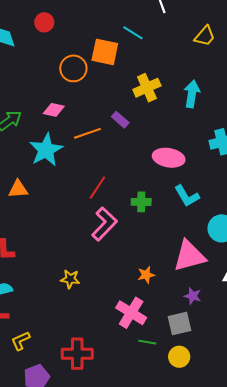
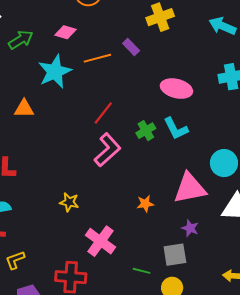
cyan arrow: (192, 94) -> (222, 26), moved, turned -80
cyan L-shape: (187, 196) -> (176, 129), moved
green cross: (141, 202) -> (146, 131), turned -36
pink cross: (131, 313) -> (100, 241), moved

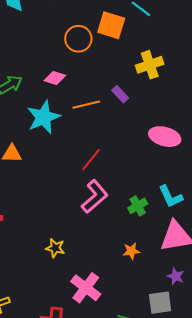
cyan L-shape: (176, 129) -> (171, 196), moved
green cross: (146, 131) -> (138, 206), moved

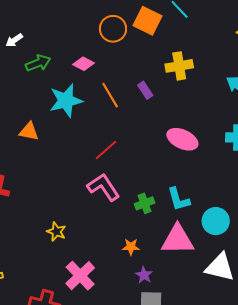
orange line: (86, 105) -> (110, 95), turned 64
pink L-shape: (95, 197) -> (103, 187), turned -92
purple star: (176, 276) -> (144, 275), moved

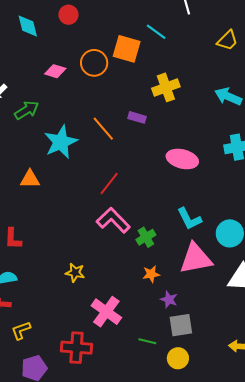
pink diamond: (83, 64) -> (55, 71), moved
purple rectangle: (145, 90) -> (137, 117), turned -30
green cross: (145, 203) -> (146, 237), moved

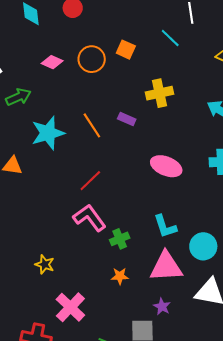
cyan line: (156, 32) -> (170, 38), moved
orange square: (127, 49) -> (126, 50), size x0.7
purple star: (169, 300) -> (162, 306), moved

